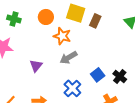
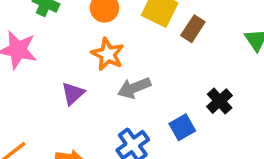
orange star: (62, 36) -> (108, 54), moved
black cross: (120, 76) -> (220, 101), moved

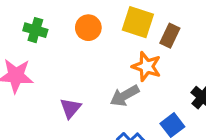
orange star: (108, 54) -> (146, 66), moved

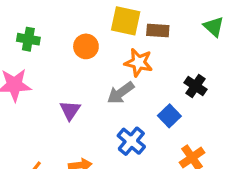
orange circle: (88, 28) -> (86, 46), moved
brown rectangle: (170, 36) -> (158, 30), turned 75

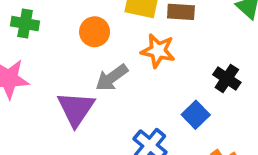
gray arrow: (121, 93) -> (112, 78), moved
purple triangle: (70, 110) -> (76, 109), size x1.5

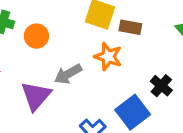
orange circle: (95, 32) -> (36, 36), moved
blue square: (196, 115) -> (133, 112), size x1.5

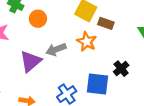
blue square: (133, 112) -> (98, 84), turned 35

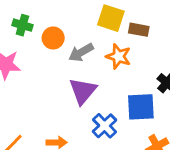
gray arrow: (56, 49) -> (81, 52), moved
purple triangle: (31, 61) -> (83, 91), moved

